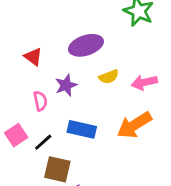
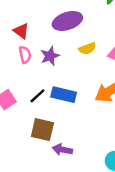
pink semicircle: (40, 101) -> (25, 55), moved
black line: (43, 142) -> (37, 96), moved

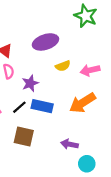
purple star: (50, 56) -> (30, 83), moved
purple arrow: (62, 150) -> (69, 144), moved

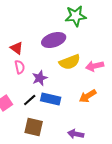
green star: (86, 16) -> (76, 16), moved, turned -30
yellow semicircle: (63, 66) -> (70, 62), size x1.5
orange arrow: (82, 103) -> (88, 96), size x0.7

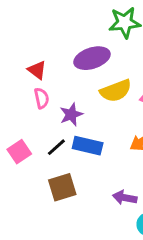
brown square: (34, 127) -> (62, 187), turned -30

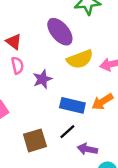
purple ellipse: (92, 58) -> (60, 32), turned 68
blue rectangle: (88, 146) -> (72, 105), moved
black line: (56, 147) -> (67, 132), moved

